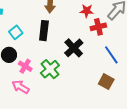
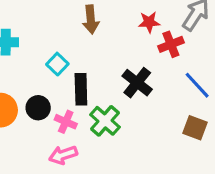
black rectangle: (44, 31) -> (81, 89), moved
cyan square: (16, 32) -> (57, 64), moved
pink arrow: (21, 87) -> (63, 155), turned -42

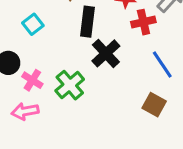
black rectangle: (81, 89) -> (87, 22), moved

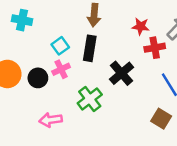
black rectangle: (87, 22) -> (90, 48), moved
pink cross: (32, 80) -> (61, 69), moved, turned 30

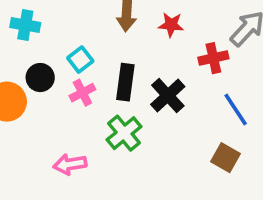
red star: (141, 26) -> (171, 25), moved
black rectangle: (90, 48) -> (125, 82), moved
black circle: (38, 78) -> (40, 78), moved

